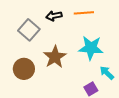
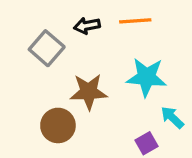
brown star: (55, 57) -> (89, 92), turned 30
brown circle: (24, 69) -> (58, 125), moved

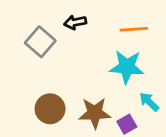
orange line: (135, 21) -> (134, 29), moved
brown star: (89, 92) -> (95, 113), moved

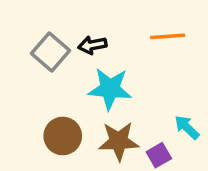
black arrow: (75, 22) -> (92, 45), moved
cyan star: (127, 67) -> (110, 89), moved

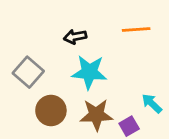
gray square: (50, 52) -> (28, 72), moved

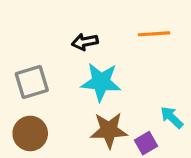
gray square: (28, 72) -> (32, 82), turned 32
brown circle: (51, 110) -> (30, 133), moved

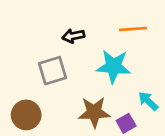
gray square: (32, 82) -> (53, 71), moved
cyan star: (101, 82) -> (114, 66), moved

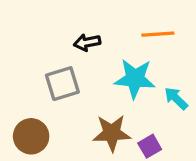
cyan arrow: (148, 101) -> (176, 98), moved

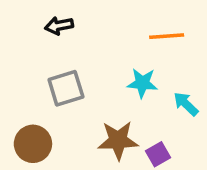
black arrow: (87, 42) -> (59, 26), moved
cyan star: (135, 79) -> (142, 83), size x0.7

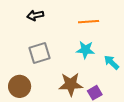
orange line: (167, 36) -> (89, 22), moved

